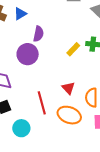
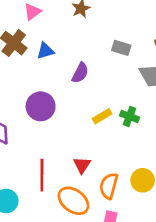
purple semicircle: (38, 34) -> (80, 73), moved

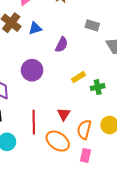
green cross: (129, 116) -> (98, 87), moved, turned -32

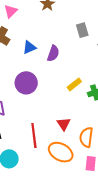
gray rectangle: (92, 25) -> (82, 30), turned 64
blue triangle: (35, 28) -> (29, 47), moved

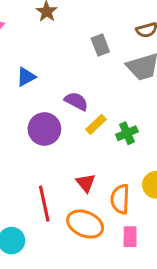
purple semicircle: (53, 53) -> (76, 101), moved, turned -77
purple circle: (26, 83) -> (44, 129), moved

